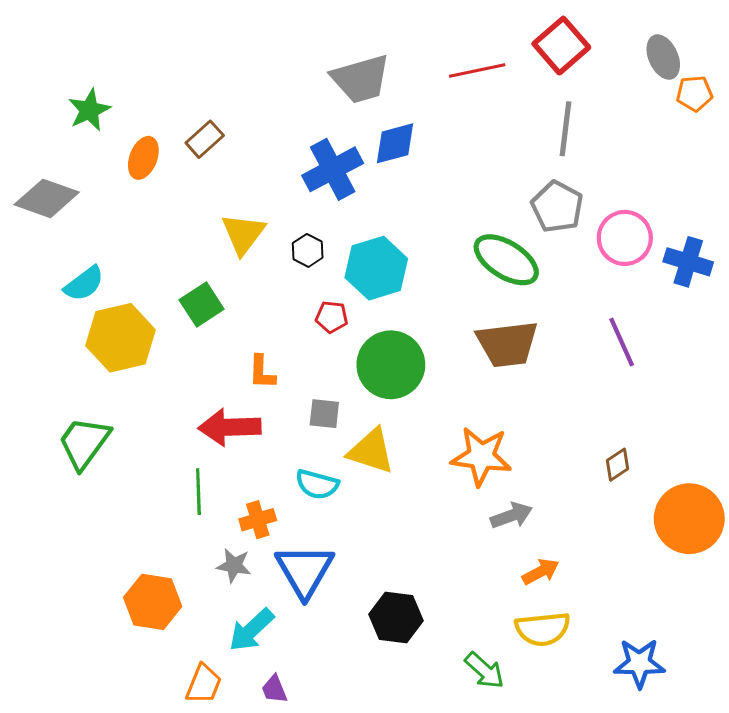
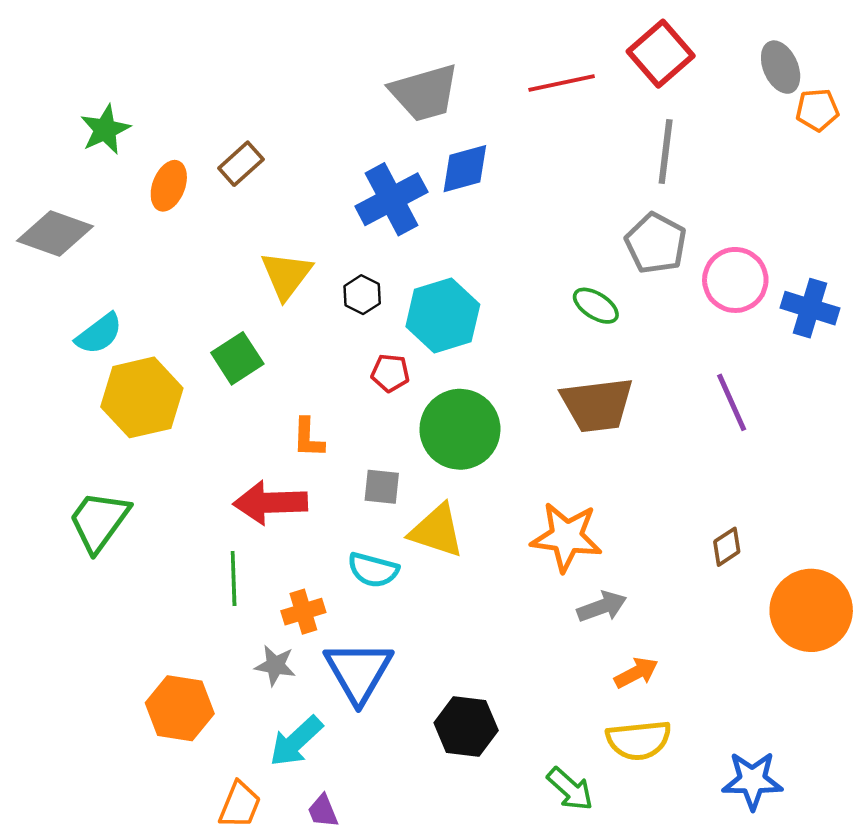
green ellipse: (506, 260) -> (596, 306), size x0.6

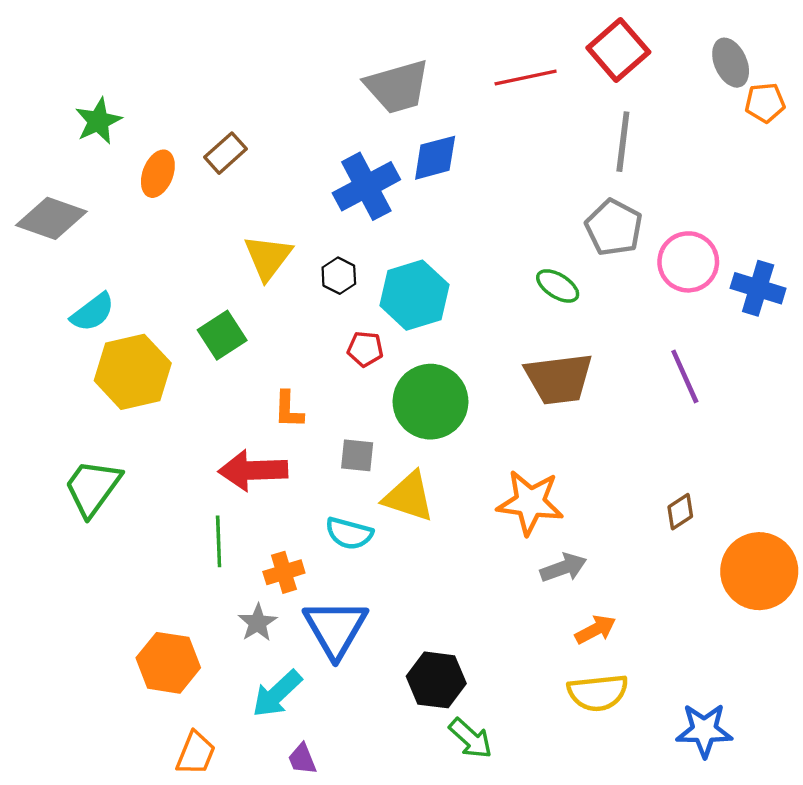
gray star: (275, 665) -> (258, 623), turned 30
green arrow: (570, 789) -> (471, 738), moved
orange trapezoid: (240, 805) -> (196, 753), moved

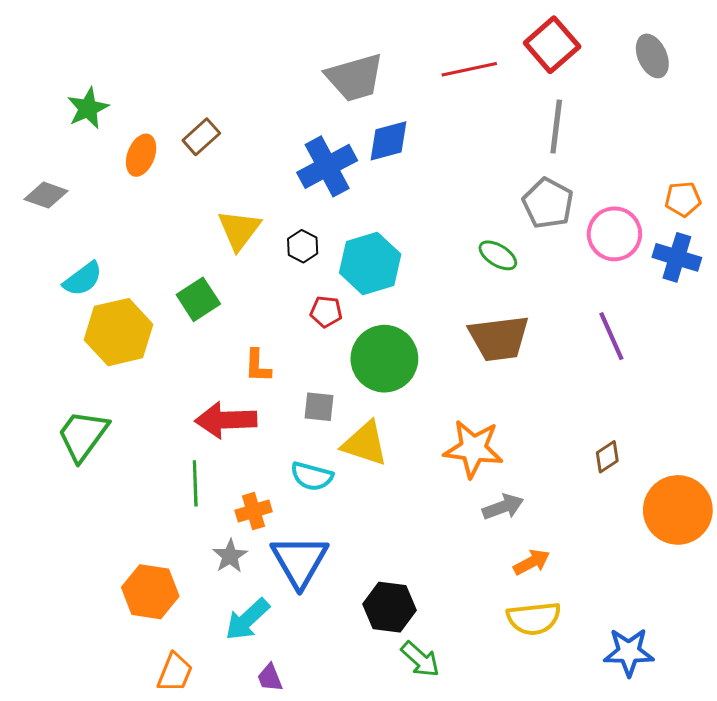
orange pentagon: (765, 103) -> (683, 199), moved
gray diamond: (51, 218) -> (46, 195), size x0.7

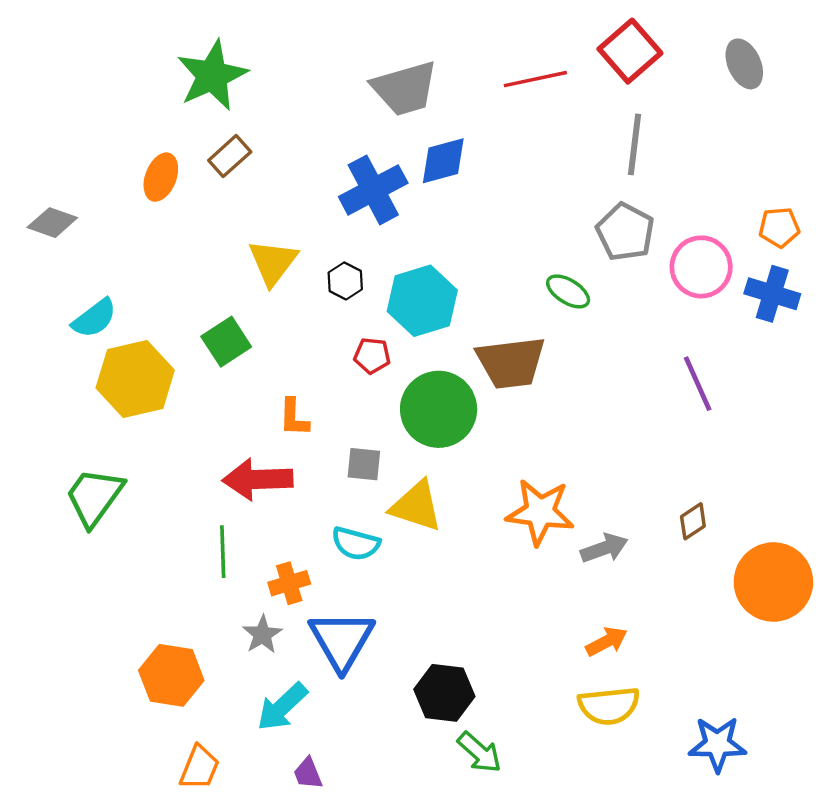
green star: (88, 108) -> (212, 76), moved, size x1.5
brown trapezoid: (499, 338) -> (511, 363), moved
gray arrow: (503, 507) -> (604, 548), moved

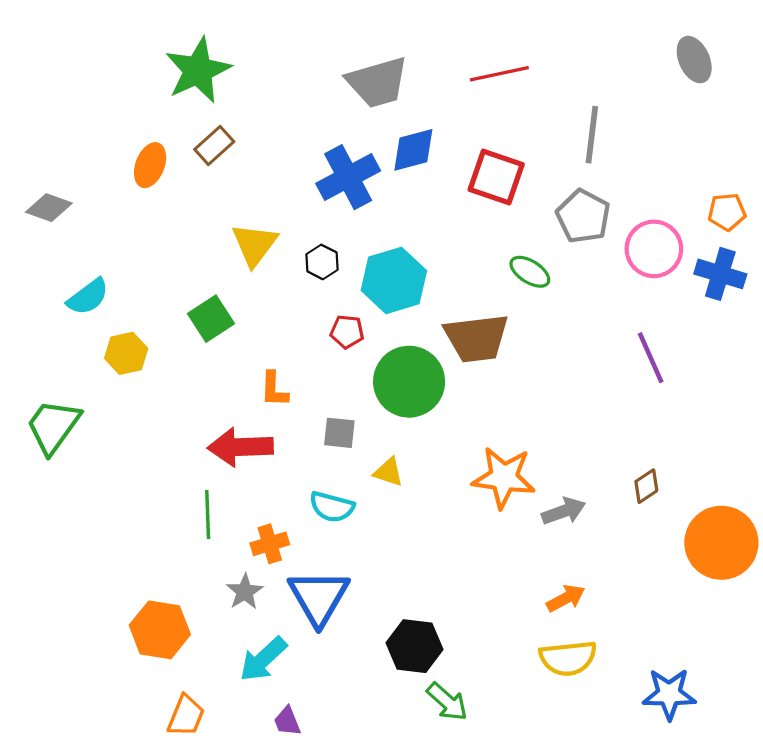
red square: (630, 51) -> (496, 177), moved, turned -30
yellow hexagon: (135, 379) -> (126, 353), size x0.6
green trapezoid: (94, 497) -> (53, 426), moved
yellow triangle: (416, 506) -> (388, 472), size x0.6

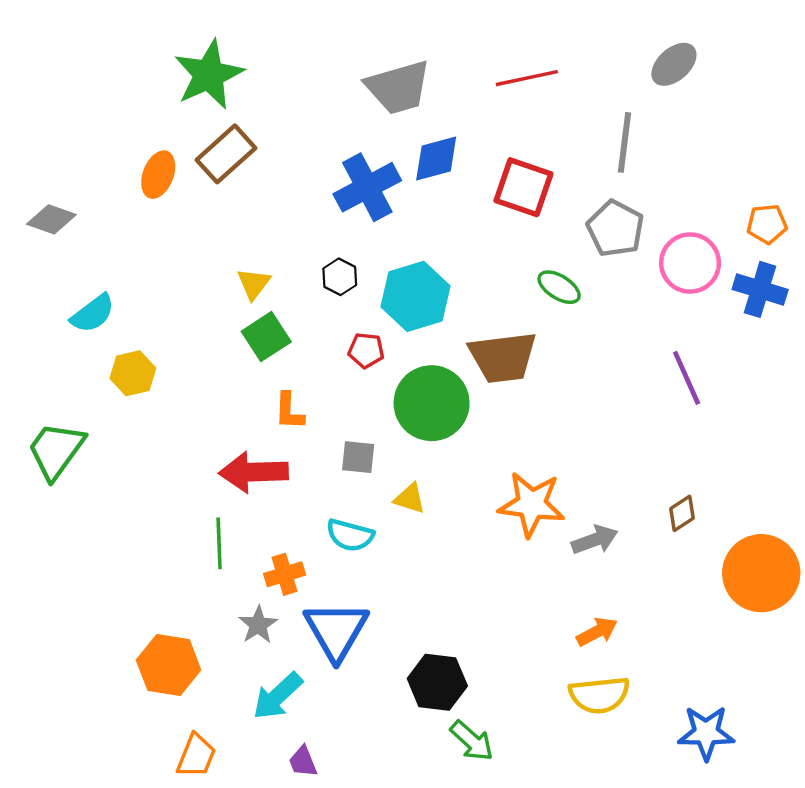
gray ellipse: (694, 60) -> (674, 64), moved, turned 72
brown rectangle: (214, 146) -> (226, 154), size x1.4
yellow triangle: (255, 245) -> (254, 284), moved, size x0.7
green square: (211, 319) -> (266, 337), moved

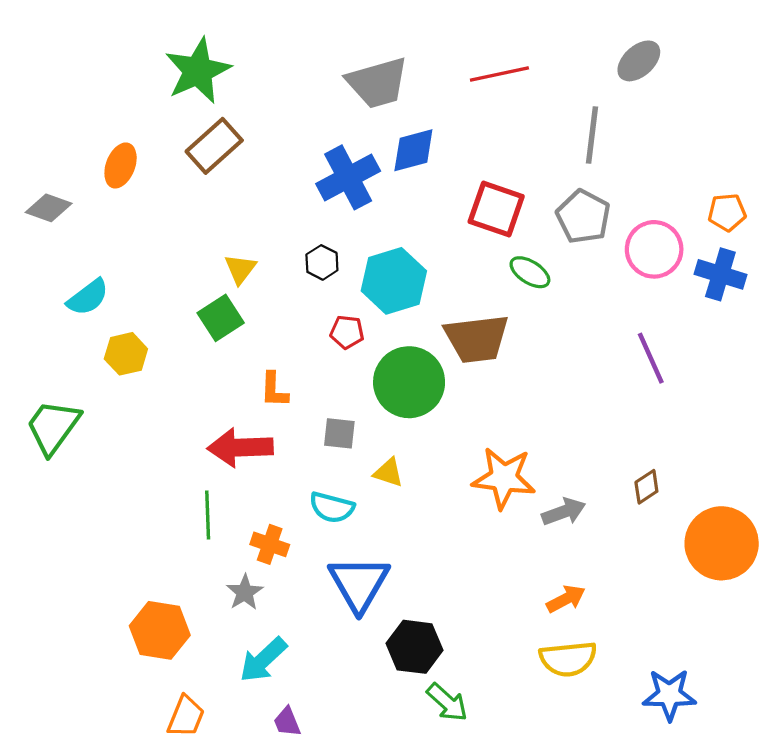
orange ellipse: (158, 175) -> (121, 165), moved
red square: (523, 187) -> (496, 209), moved
green square: (266, 337) -> (221, 318), moved
orange cross: (285, 574) -> (270, 544), turned 36
blue triangle: (336, 631) -> (359, 584), moved

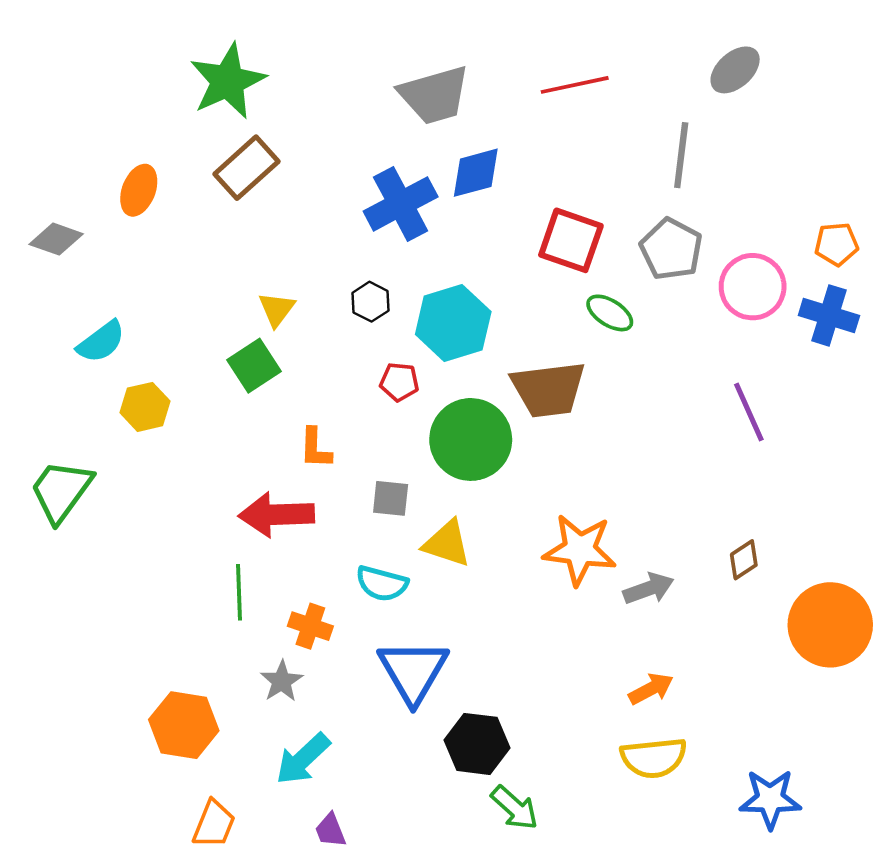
yellow triangle: (388, 473) -> (447, 543), size x1.4

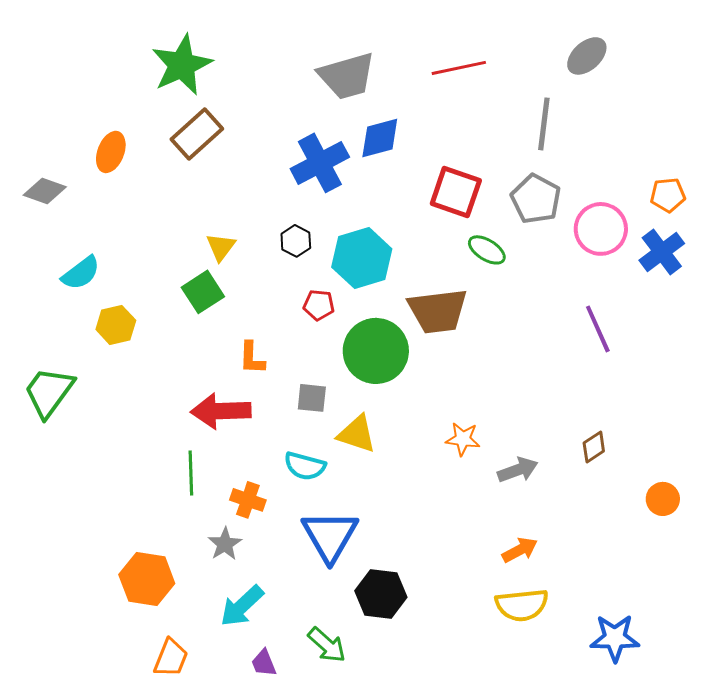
blue cross: (829, 315) -> (662, 252), turned 36
orange star: (580, 550) -> (463, 439), size x0.6
orange circle: (830, 625) -> (663, 499), size x0.5
green arrow: (515, 808) -> (327, 645), moved

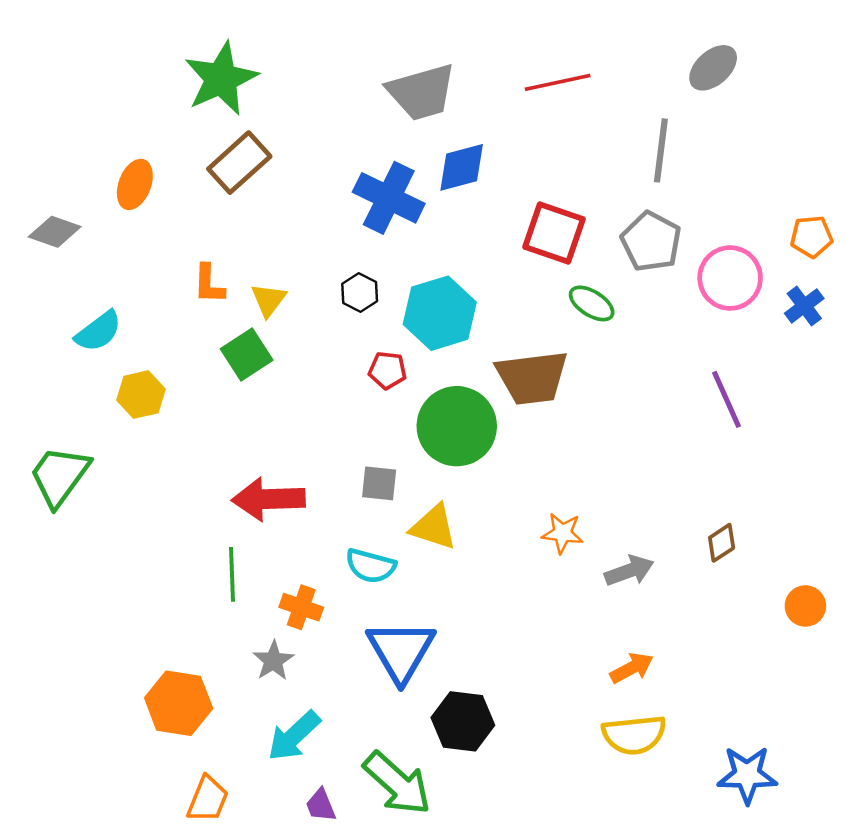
blue cross: (320, 163) -> (389, 198), turned -36
blue cross: (662, 252) -> (804, 306), size x0.7
orange L-shape: (252, 358) -> (209, 284), moved
green arrow: (327, 645) -> (397, 783), size x1.5

